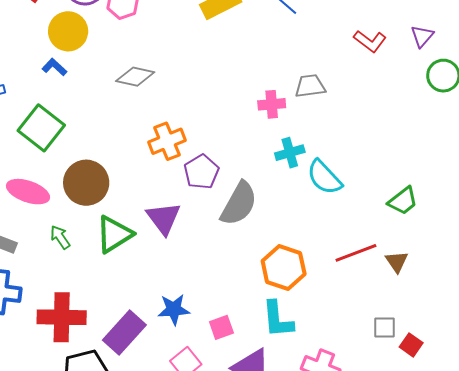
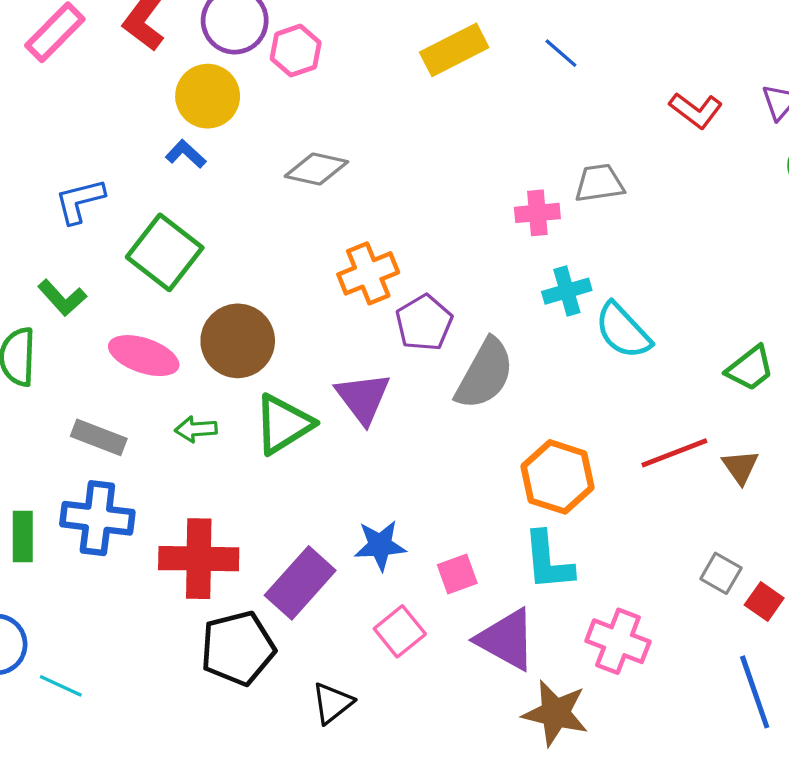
green arrow: (60, 237) -> (196, 429), turned -60
gray square: (384, 327) -> (721, 573), turned 30

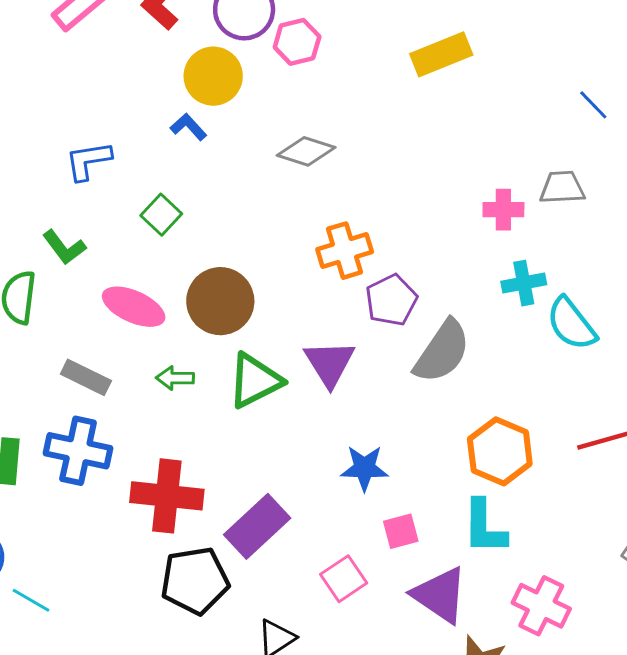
blue line: (561, 53) -> (593, 105), moved
green square: (165, 252) -> (161, 215), size x0.6
blue star: (380, 545) -> (364, 468), moved

